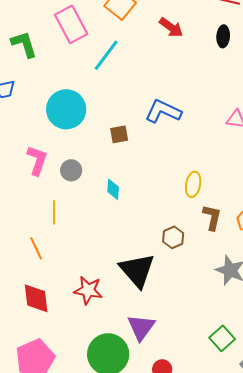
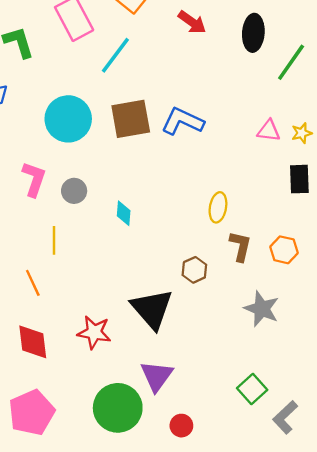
black ellipse: (223, 36) -> (253, 33), size x1.4
brown square: (119, 134) -> (131, 119), moved, size x1.8

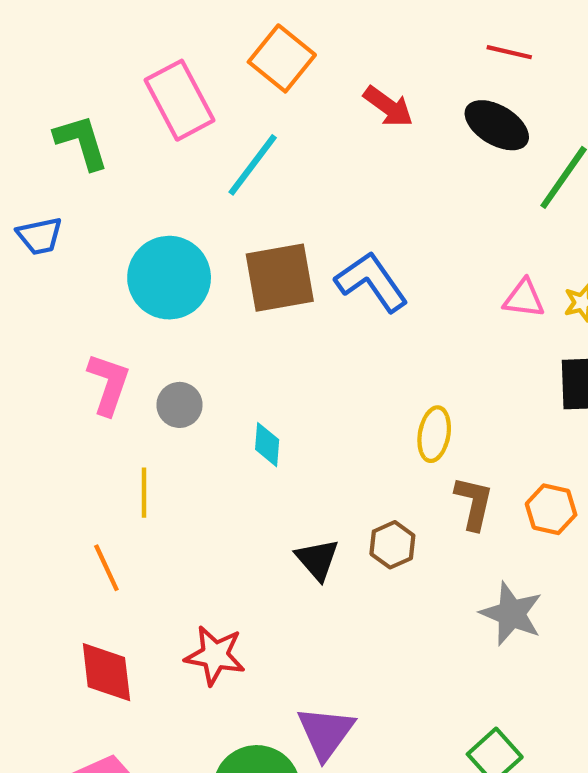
black ellipse: (253, 33) -> (497, 125), turned -63
blue L-shape: (183, 121) -> (372, 282), turned 30
black triangle: (152, 309) -> (317, 559), moved, size x0.6

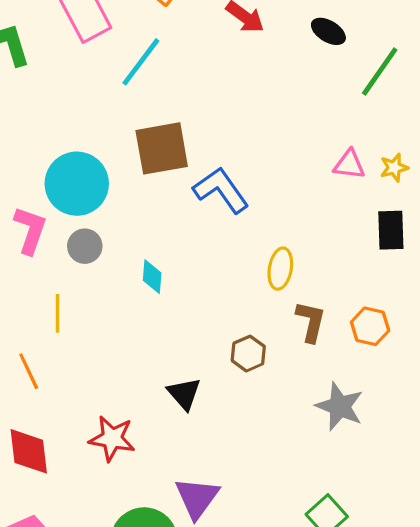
black ellipse: (497, 125) -> (328, 31), size x0.7
cyan circle: (169, 278) -> (77, 184), moved
blue L-shape: (372, 282) -> (221, 190), moved
black triangle: (317, 559) -> (184, 394), moved

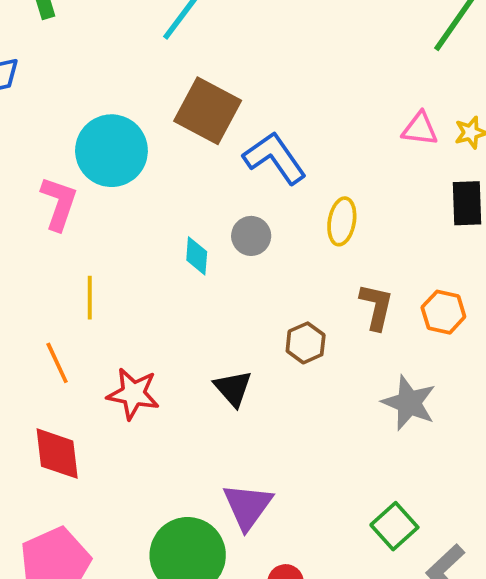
brown square: (162, 148) -> (208, 111), turned 38
gray circle: (85, 246) -> (251, 236), moved
yellow ellipse: (280, 269) -> (342, 221), moved
red star: (112, 438) -> (133, 394), moved

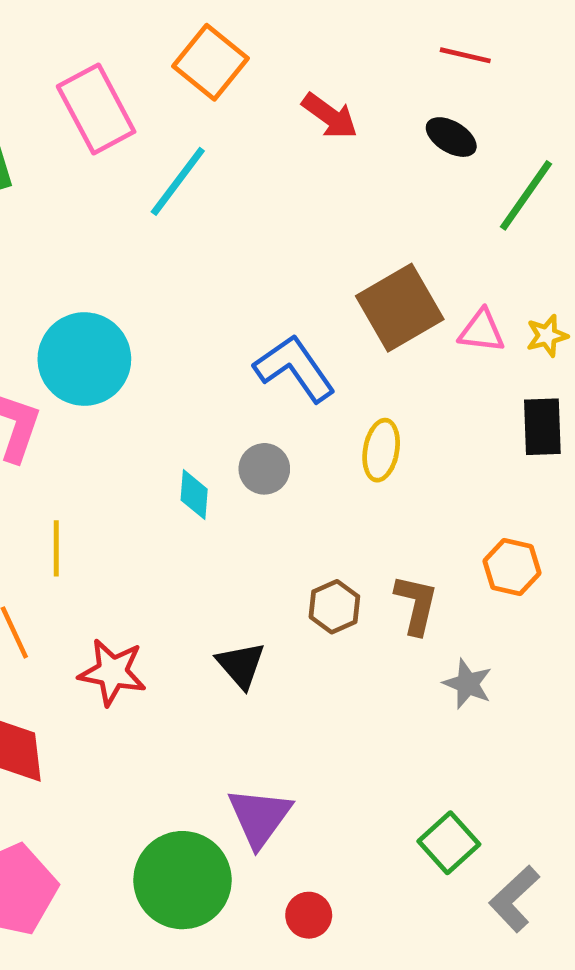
brown square: (208, 111) -> (400, 308), moved, turned 32
brown L-shape: (376, 307) -> (416, 604), moved
gray star: (409, 403) -> (468, 684), size x0.7

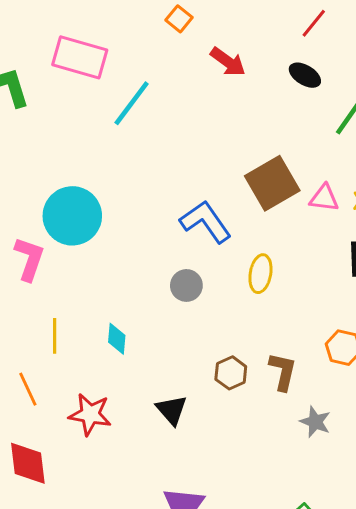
red line: (465, 55) -> (314, 23), turned -64
orange square: (211, 62) -> (179, 19), moved, size x0.6
pink rectangle: (96, 109) -> (80, 57), turned -46
cyan diamond: (194, 495) -> (117, 339), moved

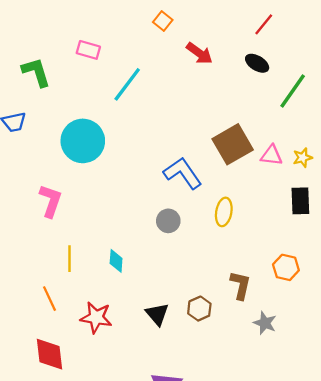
pink rectangle: (80, 57) -> (88, 50), size x0.6
cyan circle: (72, 216) -> (83, 141), moved
brown hexagon: (231, 373) -> (199, 309), moved

